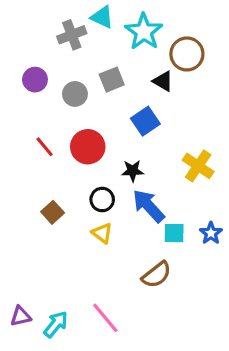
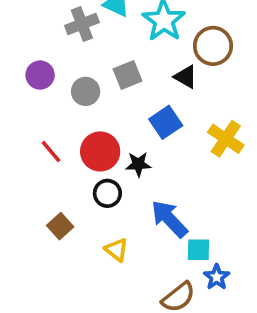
yellow cross: (198, 166) -> (226, 139), moved
black star: (133, 171) -> (138, 164), moved
black circle: (102, 200) -> (107, 193), moved
blue star: (211, 233) -> (217, 277), moved

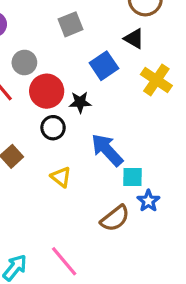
black triangle: (186, 77) -> (134, 39), moved
gray circle: (86, 91) -> (24, 62), moved

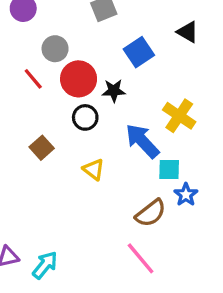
black triangle: (134, 39) -> (188, 32), moved
yellow cross: (156, 80) -> (179, 116), moved
pink line: (64, 261) -> (141, 258), moved

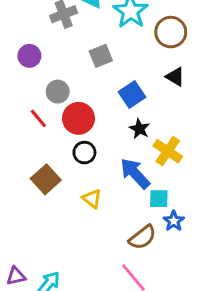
black star: (114, 91) -> (139, 129), moved, turned 30
brown square: (42, 148) -> (46, 179), size x1.4

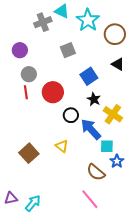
gray circle: (58, 92) -> (29, 74), moved
red line: (38, 118) -> (26, 92), turned 32
black circle: (84, 153) -> (71, 115), moved
brown square: (46, 179) -> (29, 153), moved
brown semicircle: (142, 237) -> (96, 172), turned 78

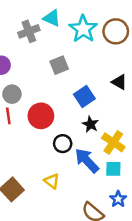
brown circle: (115, 34) -> (116, 31), moved
cyan square: (107, 146) -> (113, 169), moved

